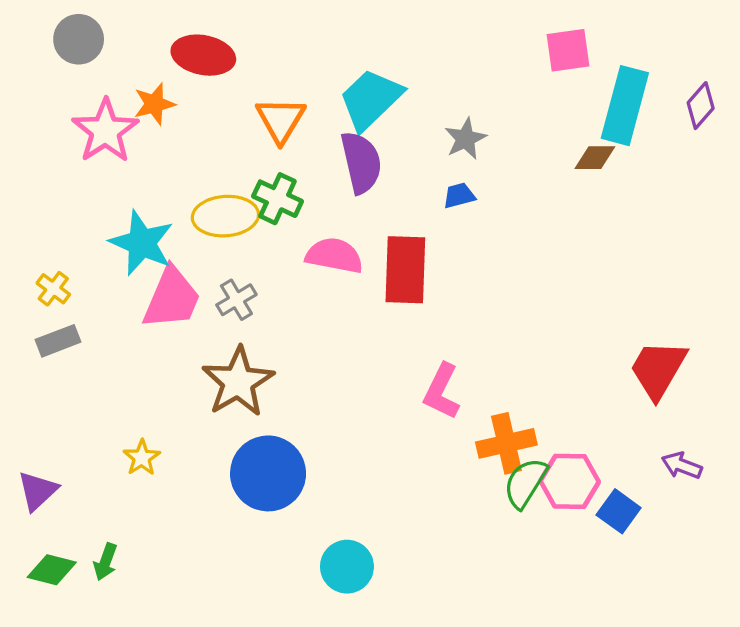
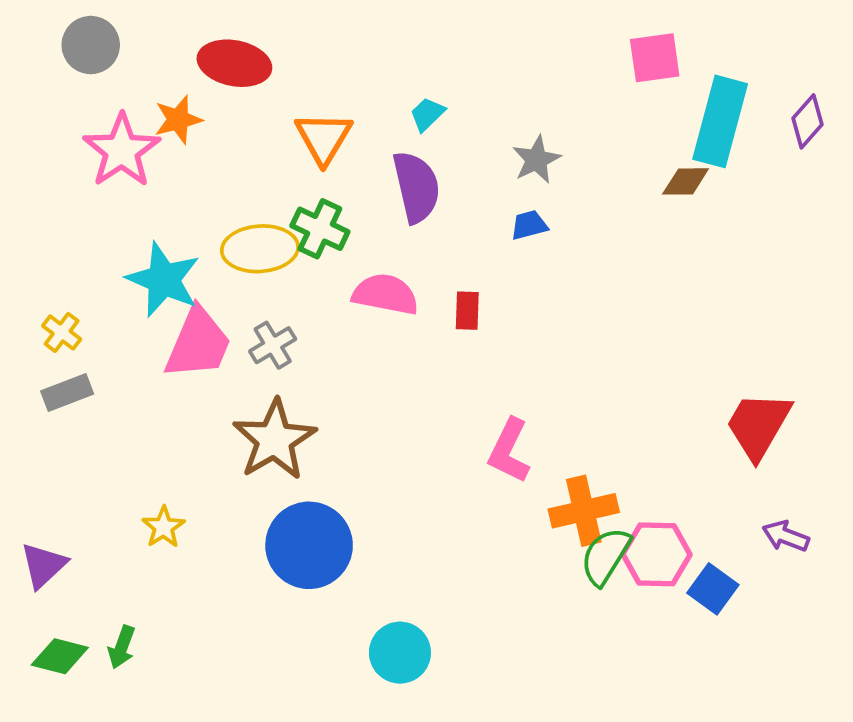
cyan trapezoid: (371, 99) -> (427, 114), size x0.5
red rectangle: (405, 270) -> (467, 311), size x0.5

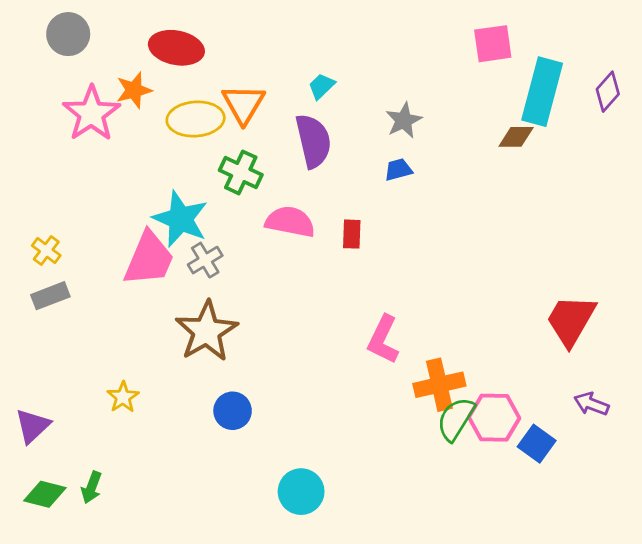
yellow ellipse: (260, 249) -> (196, 119), moved
cyan star: (163, 280) -> (180, 219), moved
blue circle: (309, 545) -> (233, 411), size x0.6

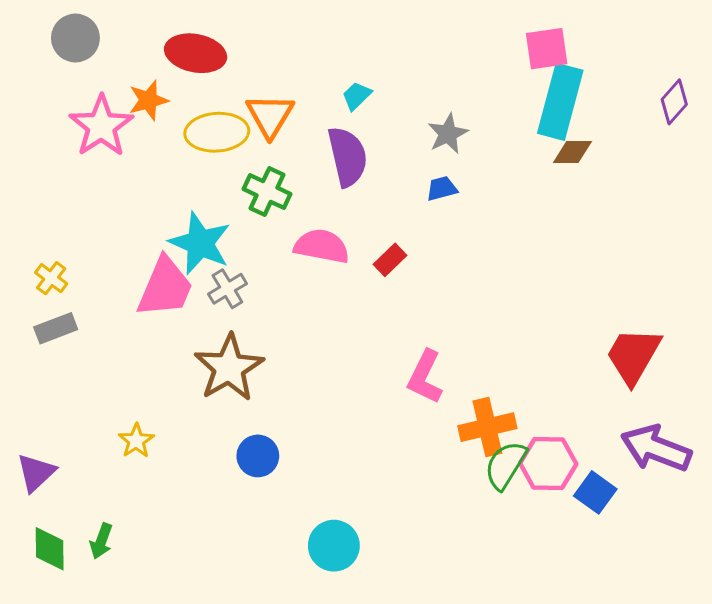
cyan rectangle: (542, 92) -> (560, 102), moved
red rectangle: (352, 234) -> (390, 260), turned 44
purple arrow: (591, 404) -> (656, 448), size x1.8
green diamond: (45, 494) -> (50, 549), turned 75

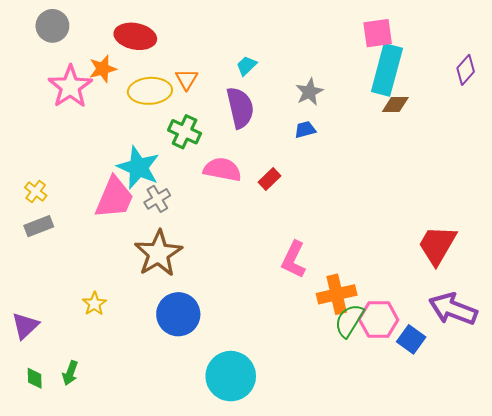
orange triangle: (270, 116) -> (187, 79), size x0.7
blue circle: (258, 456) -> (178, 314), size x1.5
cyan circle: (334, 546) -> (231, 376), size x1.4
green diamond: (50, 549) -> (35, 378), size x0.7

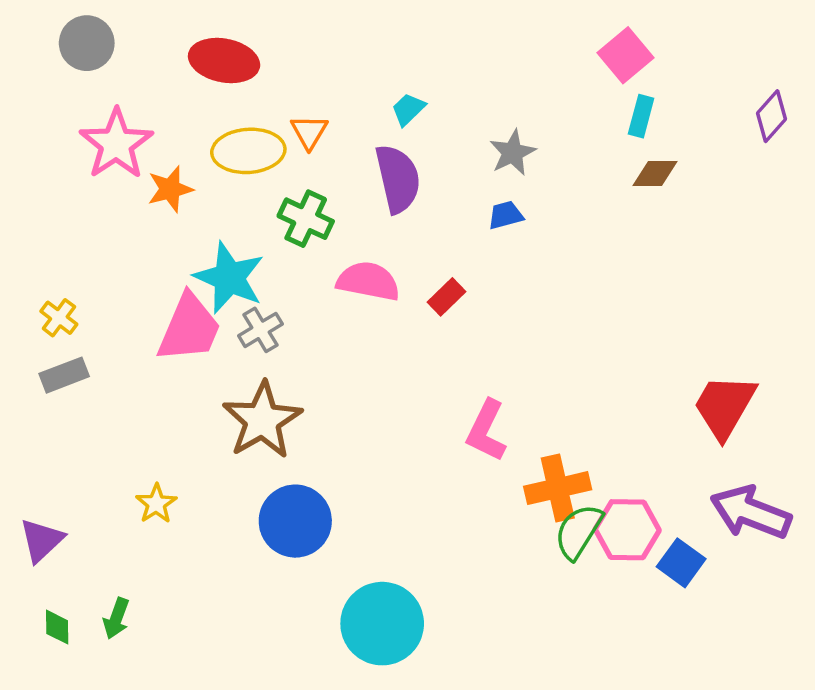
pink square: (378, 33) -> (625, 55), turned -32
orange star: (103, 69) -> (170, 189), moved
cyan rectangle: (387, 70) -> (641, 116), size x0.5

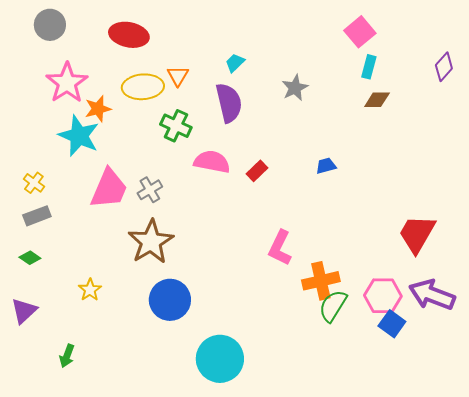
blue trapezoid: (506, 215) -> (326, 166), moved
cyan star: (229, 278) -> (79, 136), moved
pink hexagon: (627, 530) -> (383, 296), moved
green diamond: (57, 627) -> (30, 258), moved, turned -55

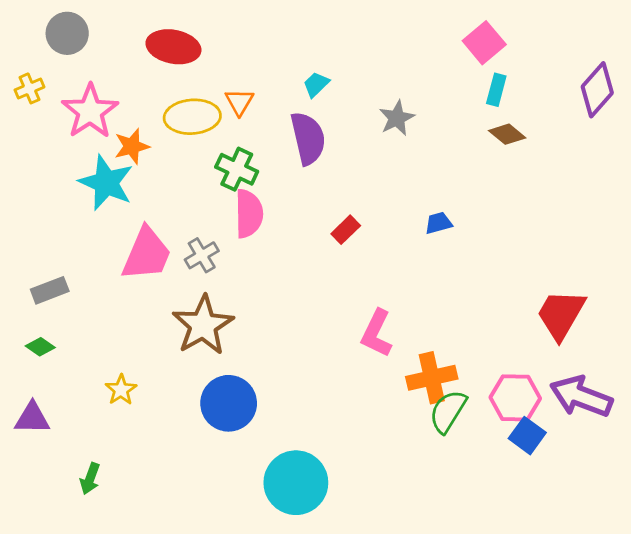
purple diamond: (444, 67) -> (597, 90), size x1.4
brown diamond: (377, 100) -> (507, 134), turned 40
pink semicircle: (212, 162) -> (249, 214), moved, turned 78
yellow cross: (34, 183) -> (29, 88), moved, turned 30
purple triangle: (24, 311) -> (32, 418), turned 44

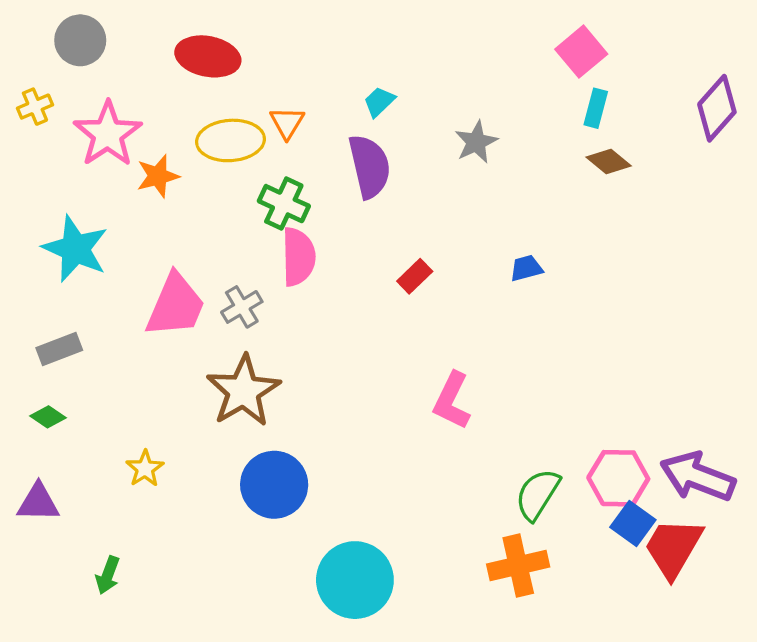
cyan star: (106, 183) -> (75, 249), moved
red trapezoid: (561, 314) -> (673, 548), moved
orange cross: (432, 378) -> (518, 566), moved

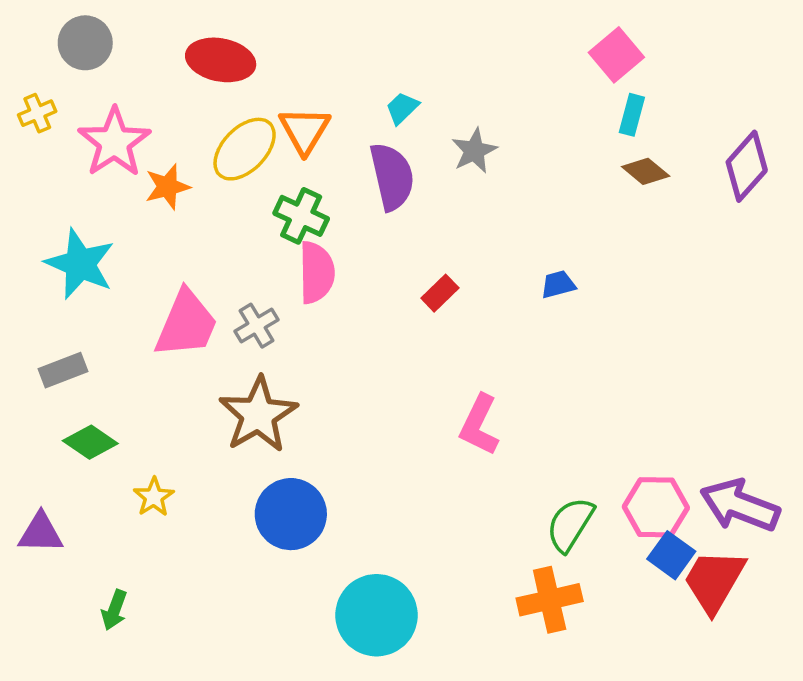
purple diamond: (717, 108) -> (747, 166), moved
orange triangle: (287, 123) -> (305, 130), size x1.4
yellow ellipse: (231, 140) -> (245, 149), turned -42
gray star: (476, 142) -> (474, 151), moved
green diamond: (48, 417) -> (90, 442), moved, size x1.4

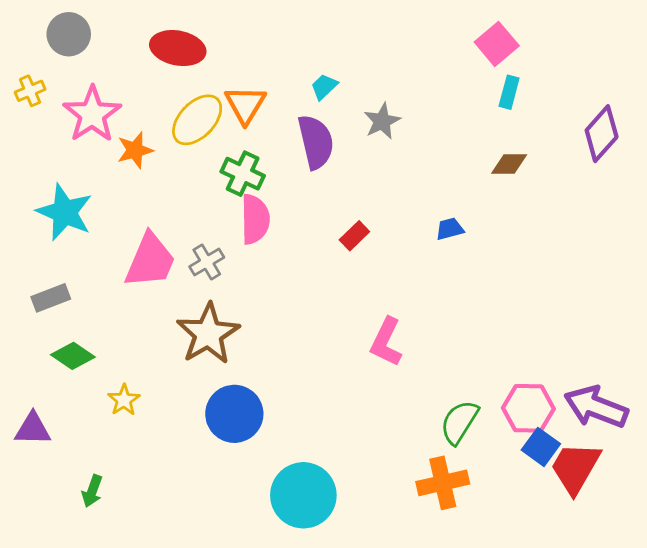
brown diamond: (646, 171) -> (509, 164), moved, turned -39

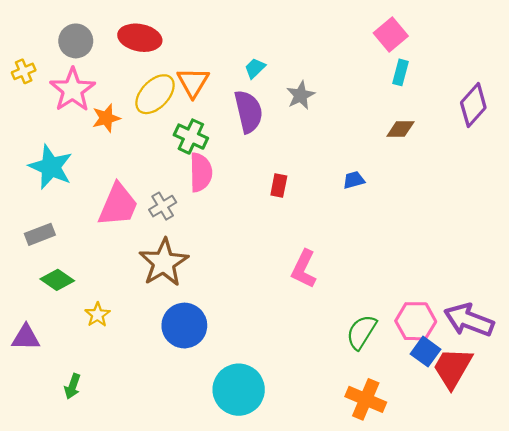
gray circle: (69, 34) -> (76, 41), moved
red rectangle: (354, 236) -> (279, 185), turned -35
orange cross: (443, 483) -> (366, 399), moved, turned 36

